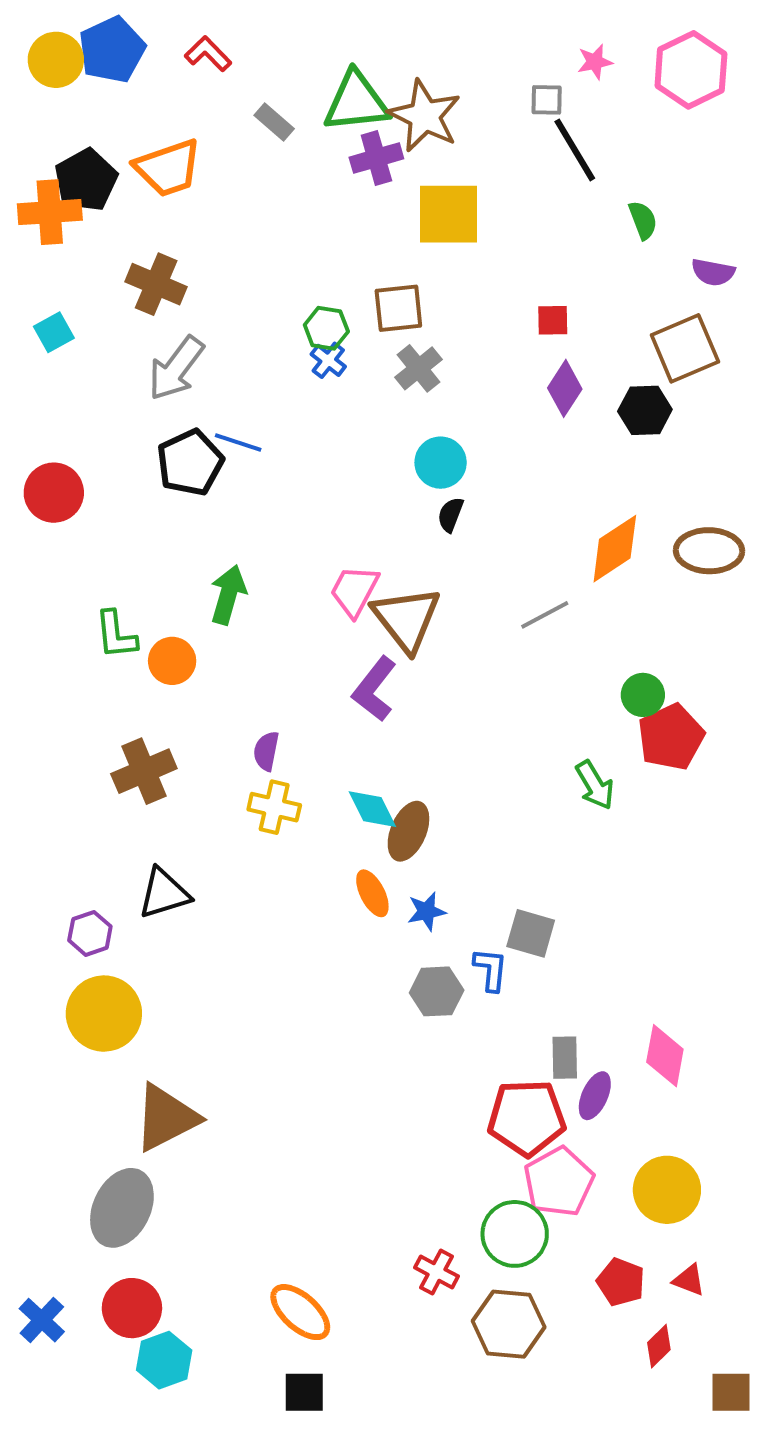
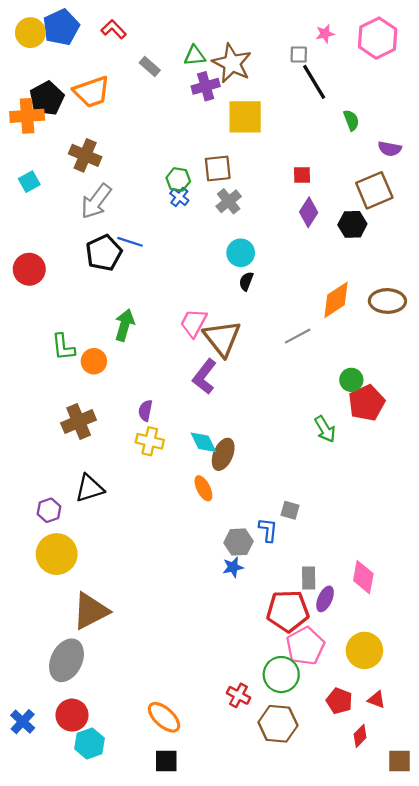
green triangle: (356, 102) -> (195, 56), size x0.6
blue star: (426, 911) -> (233, 567), moved
gray square: (531, 933) -> (290, 510), size x0.7

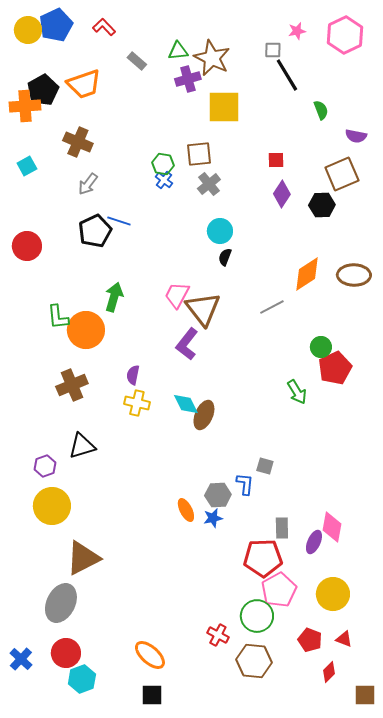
gray arrow: (96, 201) -> (88, 184), size x0.7
orange circle: (94, 361) -> (86, 330), size x1.6
orange ellipse: (203, 488) -> (186, 510), moved
purple ellipse: (325, 599) -> (314, 542), moved

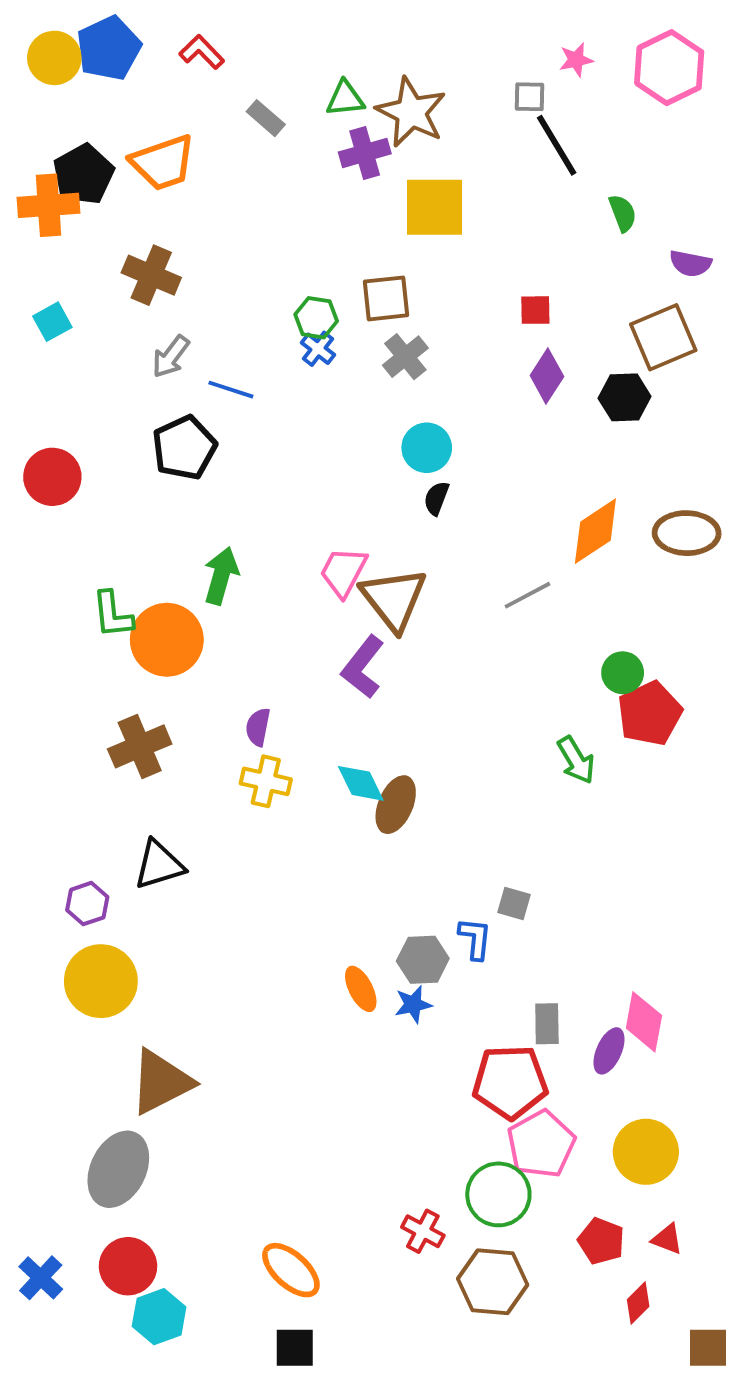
blue line: (119, 221) -> (231, 390), moved

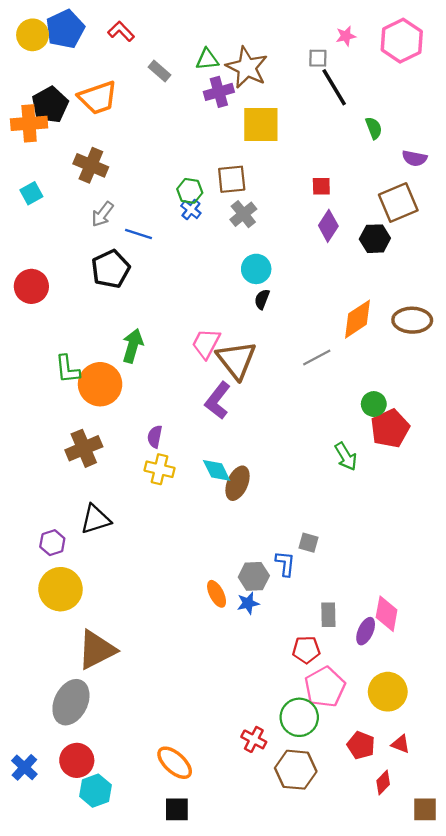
red pentagon: (510, 1082) -> (306, 650), size x0.6

